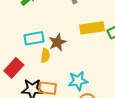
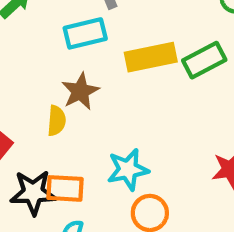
cyan rectangle: (34, 38) -> (85, 33), moved

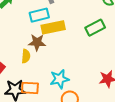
yellow rectangle: (151, 57) -> (53, 27), moved
brown star: (80, 91) -> (37, 42), turned 30

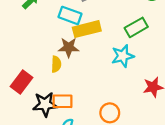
cyan rectangle: (39, 15) -> (70, 15), turned 36
cyan star: (59, 79) -> (123, 56), moved

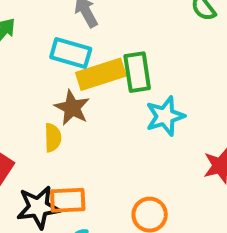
green rectangle: (136, 27) -> (137, 72), moved, turned -65
brown star: (69, 47) -> (72, 108), turned 30

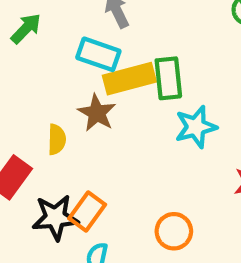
yellow semicircle: (53, 138) -> (57, 139), moved
orange rectangle: (68, 200) -> (87, 211), turned -54

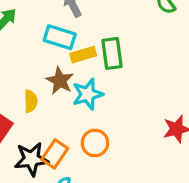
yellow rectangle: (129, 79) -> (83, 55), size x0.7
cyan star: (196, 127) -> (88, 94), moved
orange circle: (174, 231) -> (95, 143), moved

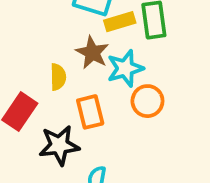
orange circle: (95, 143) -> (147, 101), moved
orange rectangle: (55, 154) -> (90, 112), moved, turned -48

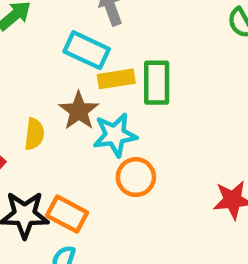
orange rectangle: (90, 112) -> (67, 214), moved, turned -56

